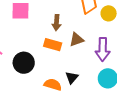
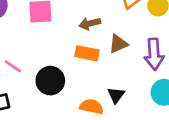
brown arrow: (57, 23) -> (90, 24), turned 77

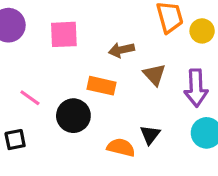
brown triangle: (118, 44) -> (154, 75), turned -50
orange rectangle: (87, 53) -> (102, 86), moved

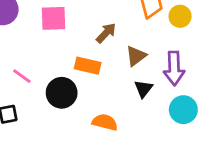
brown arrow: (121, 50) -> (106, 33), turned 145
brown triangle: (154, 75) -> (136, 56), turned 35
black triangle: (150, 135) -> (143, 89), moved

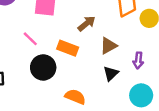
purple arrow: (174, 68) -> (138, 60), size x0.6
pink line: (22, 76) -> (30, 39), moved

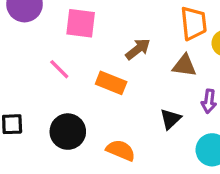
brown triangle: (108, 46) -> (184, 66), moved, turned 36
black circle: (43, 67) -> (68, 132), moved

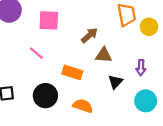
brown triangle: (184, 66) -> (104, 55), moved
orange rectangle: (111, 83) -> (72, 72), moved

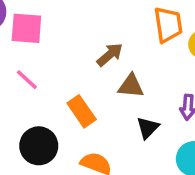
pink square: (49, 20) -> (26, 28), moved
orange rectangle: (72, 72) -> (82, 111), turned 36

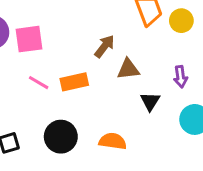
orange rectangle: (82, 111) -> (74, 82), moved, turned -56

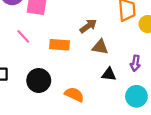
pink line: (39, 83) -> (23, 36), moved
black triangle: (150, 101) -> (109, 74), turned 48

